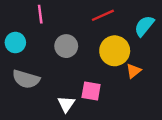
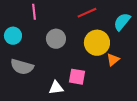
white triangle: (66, 104) -> (56, 88), turned 49

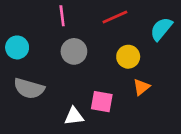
pink line: (34, 12) -> (62, 16), moved
yellow circle: (97, 43) -> (128, 57), size x0.7
orange triangle: (113, 60) -> (141, 87), moved

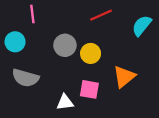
pink line: (62, 16) -> (32, 14), moved
yellow circle: (128, 57) -> (91, 53), moved
orange triangle: (141, 87) -> (124, 77), size x1.5

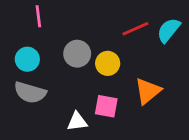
red line: (101, 15) -> (135, 29), moved
cyan circle: (15, 42) -> (27, 59), moved

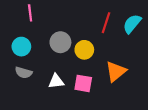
red line: (135, 29) -> (106, 23), turned -48
gray semicircle: (30, 92) -> (24, 73), size x0.7
white triangle: (77, 122) -> (56, 81), moved

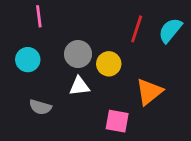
gray semicircle: (24, 73) -> (40, 107), moved
white triangle: (56, 81) -> (79, 86), moved
pink square: (83, 83) -> (117, 121), moved

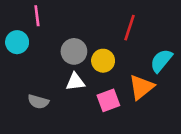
cyan semicircle: (170, 30) -> (161, 61), moved
cyan circle: (28, 60) -> (17, 42), moved
pink square: (117, 121) -> (108, 100), moved, turned -30

